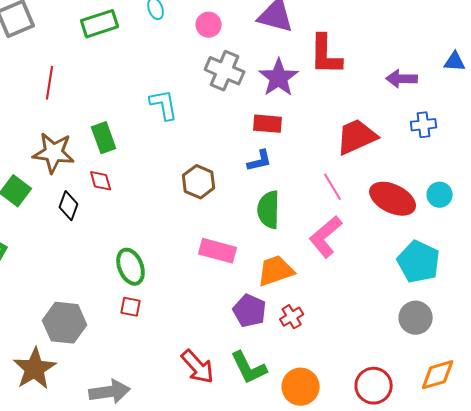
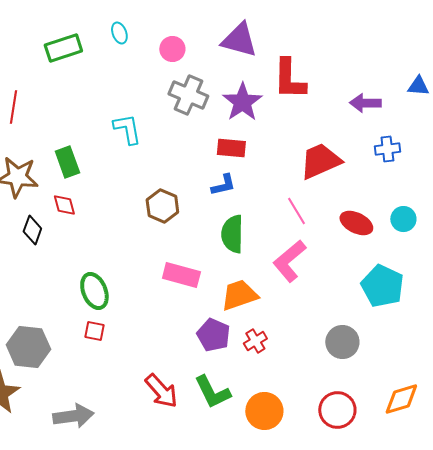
red ellipse: (393, 199) -> (356, 223), size x0.7
gray circle: (416, 318) -> (342, 342), moved

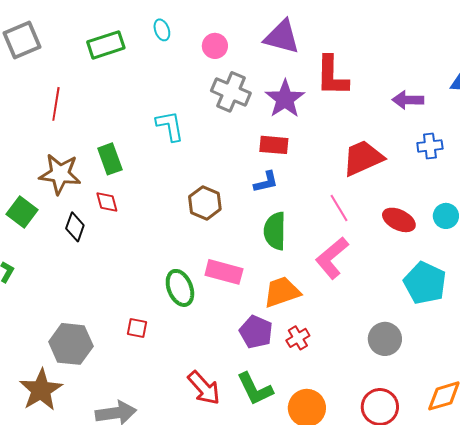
green ellipse: (94, 291) -> (180, 288), moved

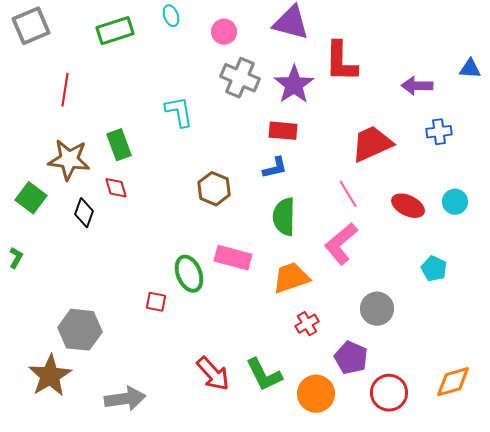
cyan pentagon: (425, 283) -> (434, 269), size x0.6
red square: (137, 328) -> (156, 302), moved
purple pentagon: (256, 332) -> (351, 358), moved
gray circle: (385, 339) -> (377, 309), moved

